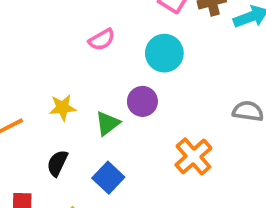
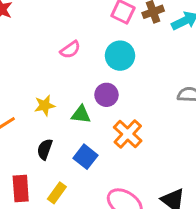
green triangle: (107, 123) -> (81, 114), turned 50
orange cross: (193, 156) -> (128, 134), moved

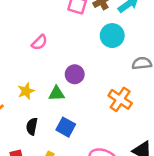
cyan circle: (120, 56) -> (112, 36), moved
orange cross: (128, 134) -> (120, 99), moved

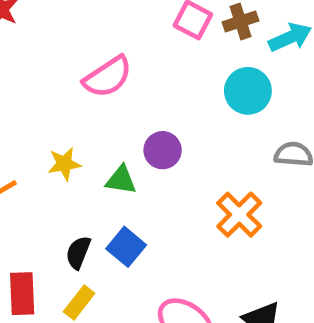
pink semicircle: (39, 42) -> (108, 77), size x1.5
black semicircle: (32, 126) -> (78, 252), moved

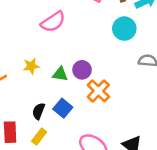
purple circle: (163, 150) -> (82, 70), moved
orange cross: (239, 215) -> (98, 91), moved

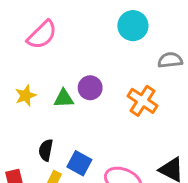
orange cross: (98, 91) -> (143, 101), moved
blue square: (63, 108) -> (79, 163), moved

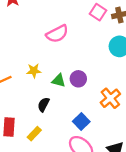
black semicircle: (46, 150) -> (43, 104), moved
blue square: (79, 163) -> (81, 121), moved

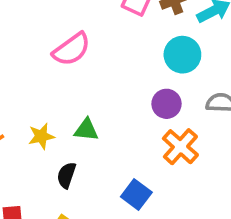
yellow star: (34, 71) -> (41, 136), moved
purple circle: (78, 79) -> (166, 104), moved

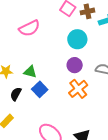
cyan circle: (182, 55) -> (77, 39), moved
blue square: (136, 195) -> (40, 89), moved

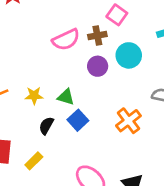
brown cross: (87, 11) -> (97, 36), moved
purple circle: (75, 65) -> (98, 66), moved

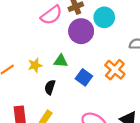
purple circle: (98, 66) -> (81, 31), size x1.5
blue square: (78, 120) -> (84, 77), moved

